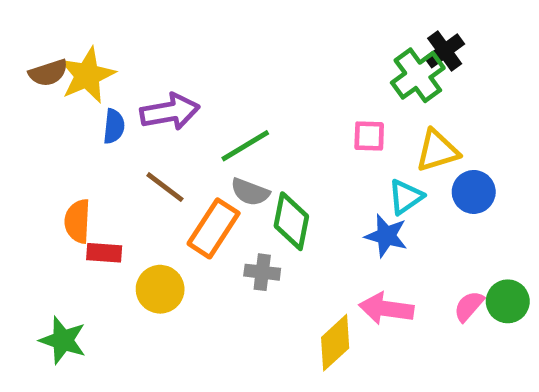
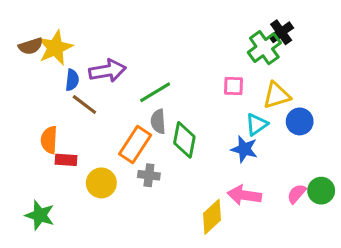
brown line: (165, 187) -> (84, 105), moved
gray semicircle: (250, 192) -> (158, 121), turned 65
gray cross: (262, 272) -> (149, 175), moved

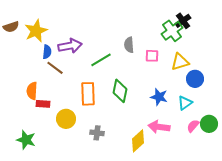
brown semicircle: (31, 46) -> (11, 27), moved
gray semicircle: (158, 121) -> (129, 45), moved
cyan triangle: (257, 125) -> (185, 103), moved
orange rectangle: (135, 145) -> (88, 94), turned -35
gray cross: (149, 175) -> (97, 133), moved

